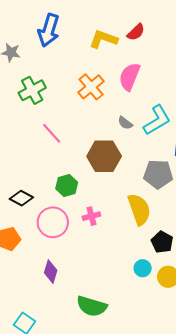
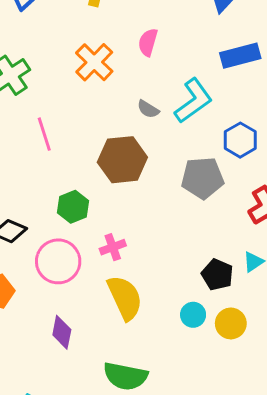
pink semicircle: (130, 77) -> (148, 42), size x0.7
pink line: (52, 133) -> (44, 134), turned 30
yellow semicircle: (139, 209) -> (125, 298), moved

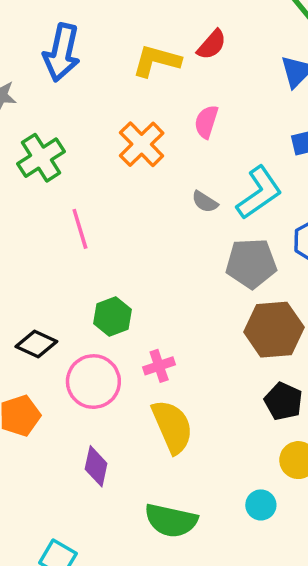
brown hexagon: (122, 160) -> (274, 330), moved
gray pentagon: (202, 178) -> (251, 263), moved
cyan circle: (193, 315) -> (261, 505), moved

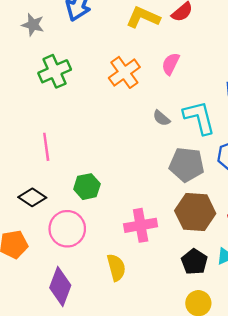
cyan L-shape: (259, 193) -> (199, 118), turned -78
pink line: (80, 229) -> (46, 147), moved
pink cross: (159, 366) -> (141, 225), moved, size x1.5
yellow semicircle: (172, 427) -> (116, 267), size x0.7
purple diamond: (96, 466) -> (60, 287), size x1.4

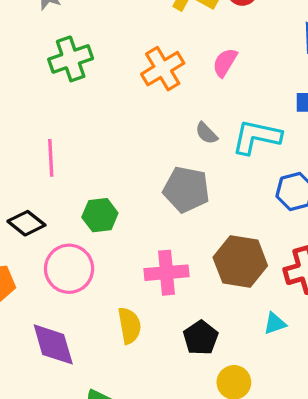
cyan L-shape: (199, 118) -> (257, 137), turned -69
gray pentagon: (187, 165) -> (186, 189), moved
black pentagon: (194, 262) -> (201, 338), moved
purple diamond: (60, 287) -> (53, 344), turned -42

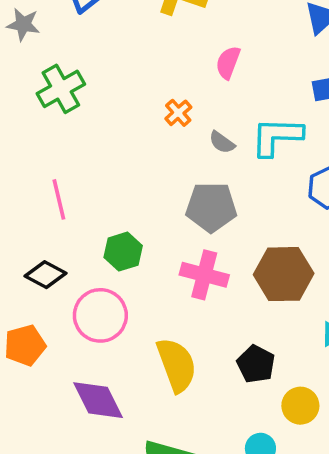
orange cross: (163, 69) -> (178, 113), moved, size x0.6
pink cross: (167, 273) -> (204, 275), moved, turned 30
yellow semicircle: (129, 326) -> (177, 365), size x1.4

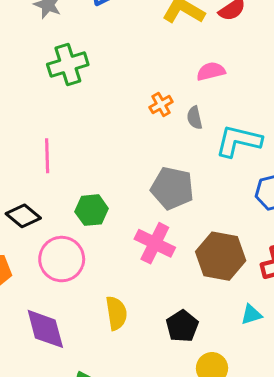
pink semicircle: (228, 63) -> (211, 71), turned 44
gray semicircle: (222, 142) -> (195, 118), moved, turned 30
yellow semicircle: (177, 365) -> (116, 313), size x0.7

